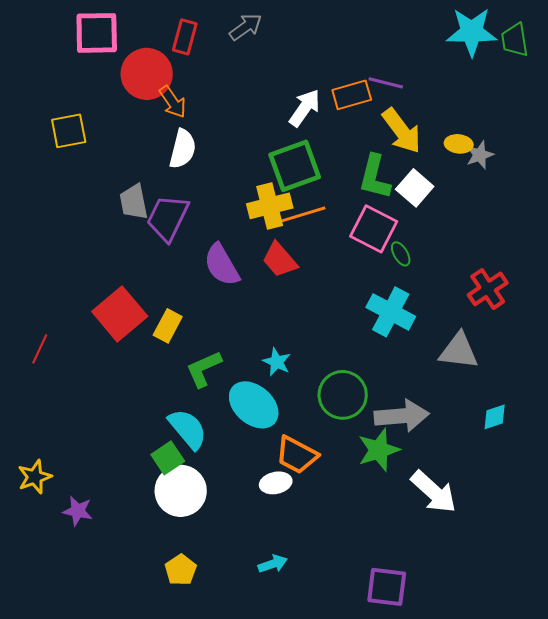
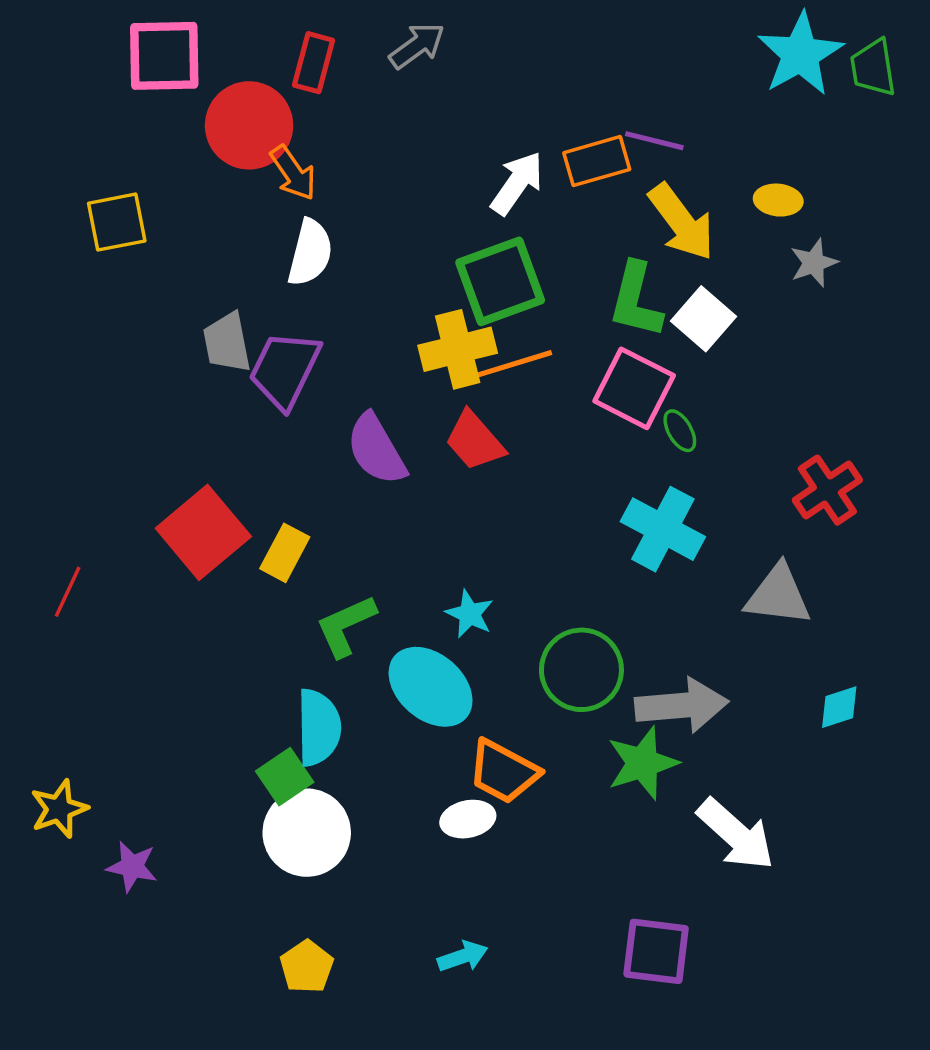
cyan star: (472, 32) -> (800, 54), turned -30
yellow ellipse: (459, 144) -> (778, 200), moved
cyan semicircle: (188, 429) -> (319, 727), turned 39
purple square: (387, 587) -> (656, 951), moved

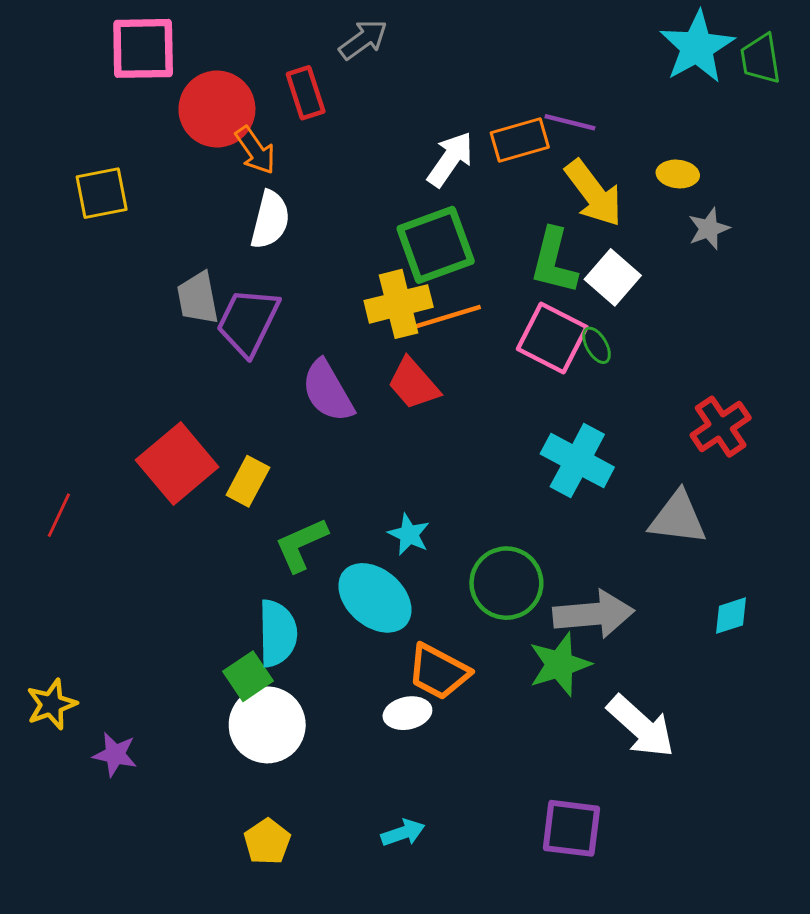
red rectangle: (313, 63) -> (306, 93), moved, turned -33
green ellipse: (680, 431) -> (597, 345), moved

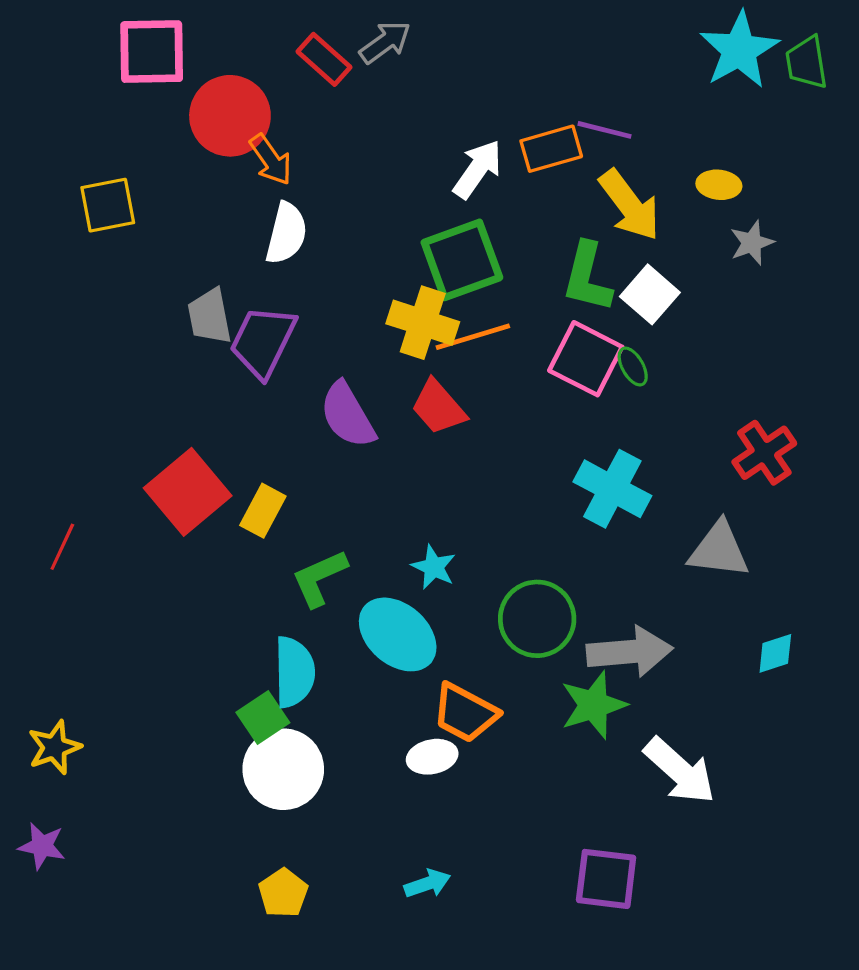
red rectangle: (306, 93) -> (324, 59), moved, turned -30
yellow cross: (399, 304) -> (423, 323), turned 32
purple star: (115, 754) -> (42, 846), moved

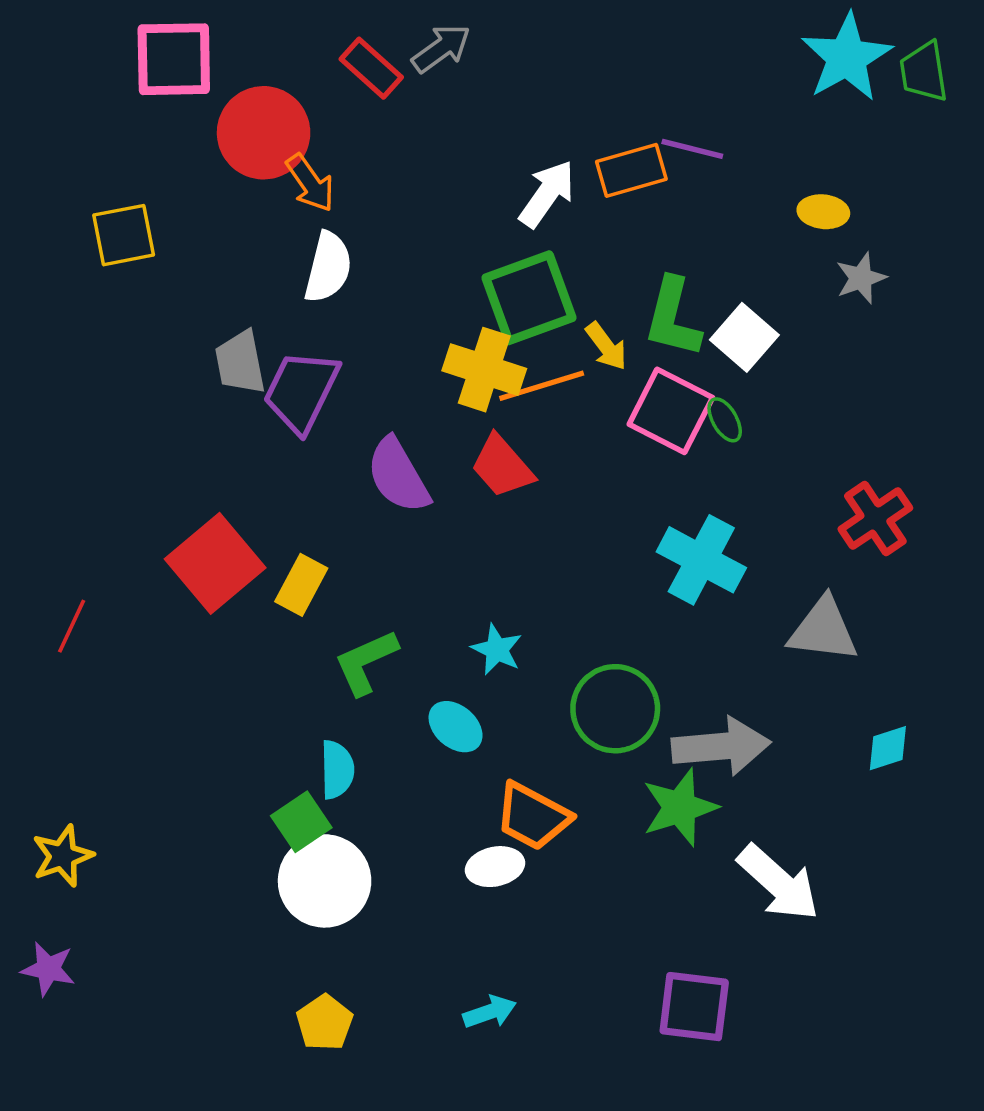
yellow arrow: (630, 205) -> (606, 346), moved, size x0.6
cyan ellipse: (398, 634) -> (456, 727), size x0.6
cyan semicircle: (294, 672) -> (337, 770), size x0.7

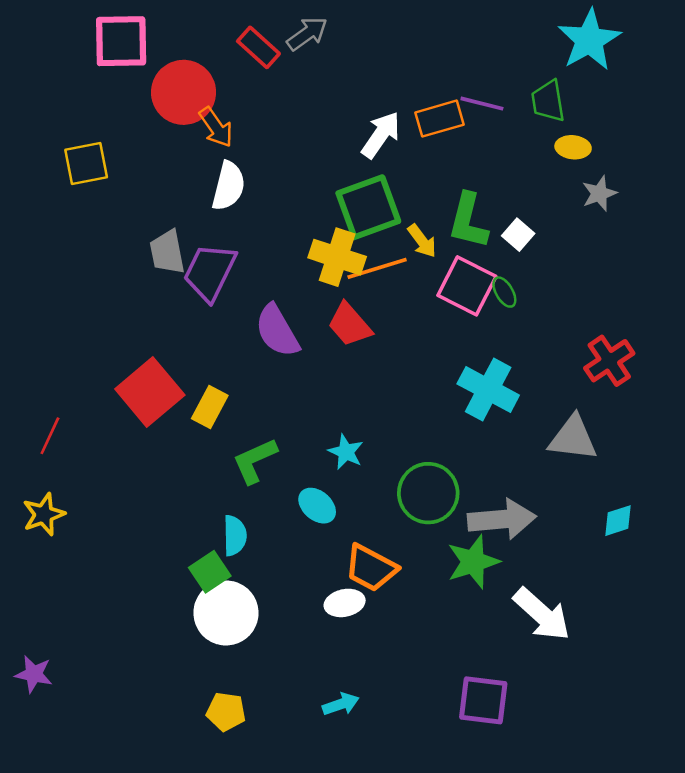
green trapezoid: (924, 72) -> (548, 101), moved
white square: (744, 337) -> (518, 235), size x0.7
yellow star: (63, 856) -> (44, 514), moved
yellow pentagon: (325, 1023) -> (226, 712), turned -30

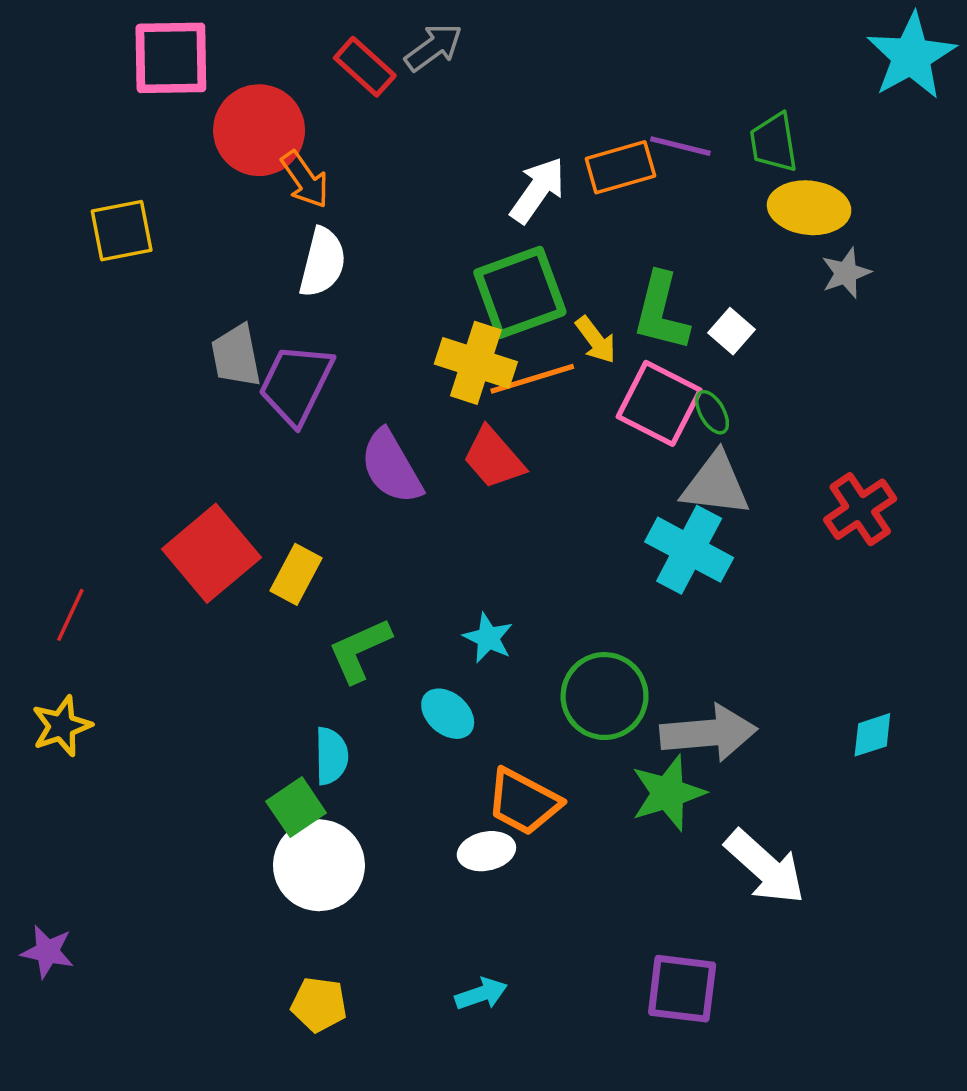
cyan star: (589, 40) -> (911, 56), moved
yellow ellipse: (573, 147) -> (809, 208), size x1.6
gray triangle: (573, 438) -> (716, 484), moved

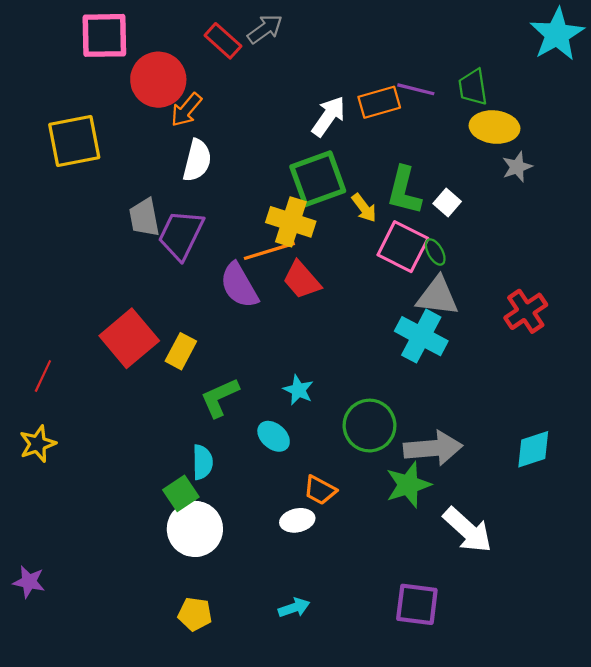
orange arrow: (305, 180) -> (186, 110), turned 75
yellow square: (122, 231) -> (74, 141), size x1.4
orange line: (532, 379) -> (269, 251), moved
cyan diamond: (872, 735) -> (533, 449), size x1.4
orange trapezoid: (523, 802) -> (320, 490), size x0.7

